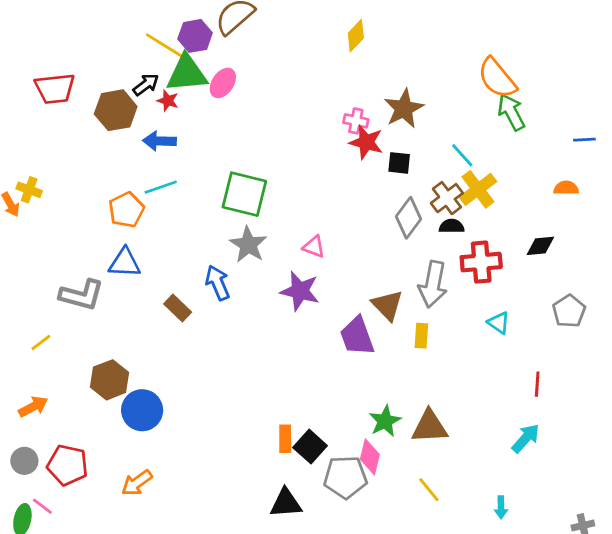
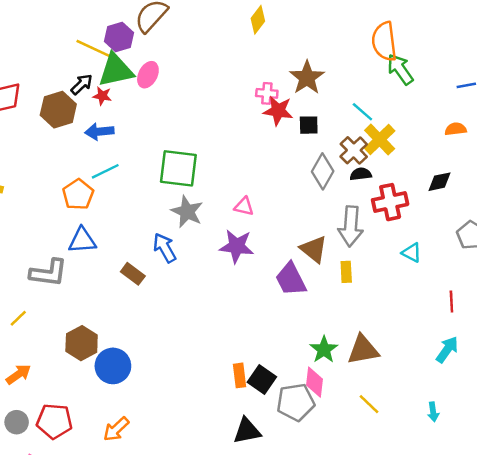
orange semicircle: (497, 78) -> (384, 41), turned 39

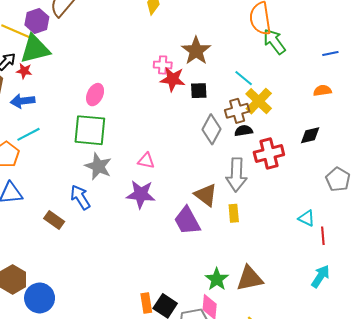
pink ellipse: (148, 75) -> (95, 95), moved
brown cross: (354, 150) -> (237, 111), turned 30
cyan triangle: (412, 253) -> (306, 218), moved

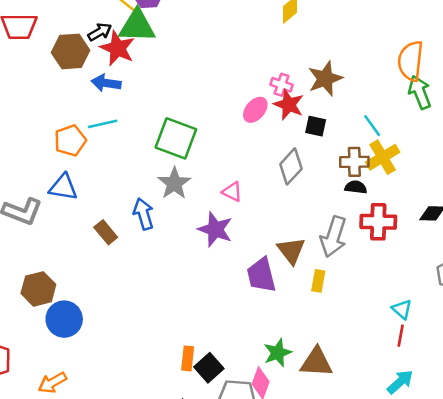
red star: (24, 71) -> (117, 48), size x1.8
pink ellipse: (95, 95) -> (255, 110), moved
gray diamond: (211, 129) -> (291, 166), moved
red line: (323, 236) -> (401, 336), moved

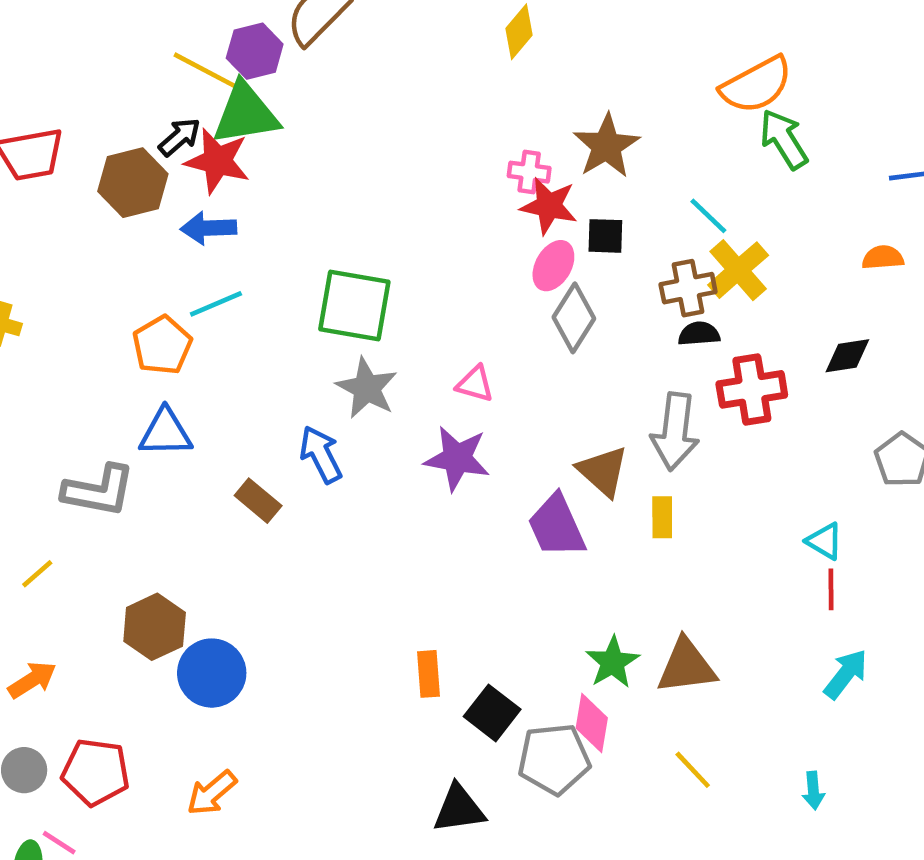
orange semicircle: (411, 61) -> (756, 85), turned -114
pink ellipse: (255, 110) -> (553, 266), moved
orange rectangle: (188, 358) -> (428, 674), moved

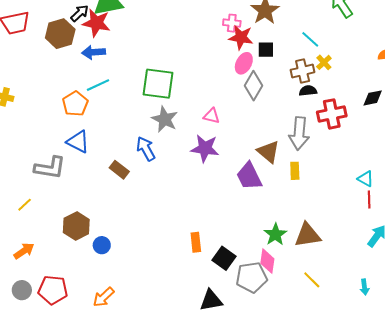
yellow cross: (738, 270) -> (324, 62), size x0.6
blue triangle: (166, 433) -> (78, 142), turned 30
blue circle: (212, 673) -> (102, 245), size x0.6

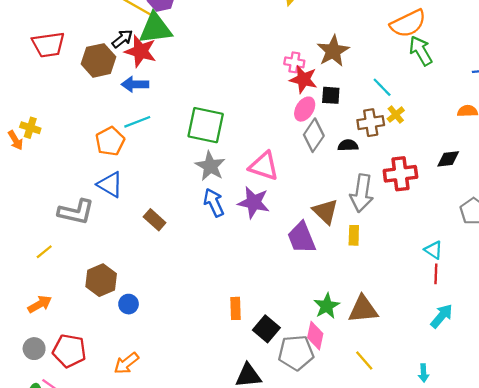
black semicircle: (308, 91) -> (348, 145), moved
pink triangle: (212, 116) -> (264, 166), size x1.6
blue arrow: (146, 149) -> (214, 203), moved

